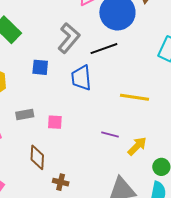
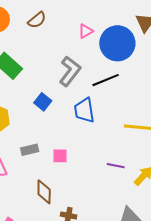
blue square: (40, 67) -> (43, 102), turned 36

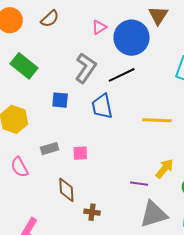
blue square: (43, 102) -> (60, 100), turned -30
purple line: (116, 166) -> (139, 184), moved

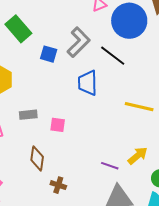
black line: (122, 75) -> (113, 56), turned 52
blue square: (60, 100) -> (49, 54), moved

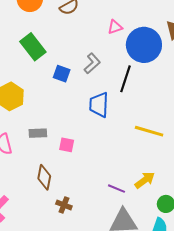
gray L-shape: (79, 42) -> (92, 63), size x0.7
black line: (113, 56) -> (125, 79), turned 68

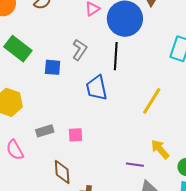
yellow line: (149, 131) -> (152, 101), turned -60
yellow arrow: (145, 180) -> (160, 149), turned -80

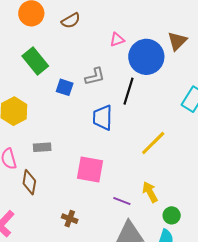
gray L-shape: (80, 50) -> (95, 76), turned 30
pink square: (75, 135) -> (90, 169), moved, size x1.8
brown diamond: (62, 172) -> (29, 182), moved

